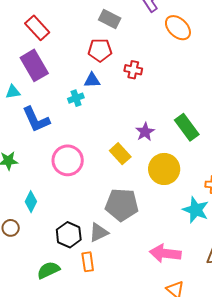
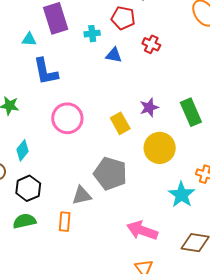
blue triangle: (92, 80) -> (114, 55), moved
cyan cross: (76, 98) -> (92, 34), moved
black hexagon: (69, 235) -> (28, 188), moved

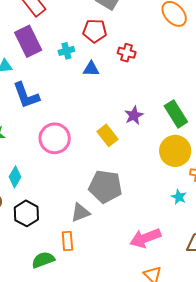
yellow circle: (160, 148) -> (175, 151), moved
cyan star: (181, 195) -> (179, 197), size x0.6
green semicircle: (24, 221) -> (43, 260), moved
pink arrow: (142, 230) -> (145, 238), turned -32

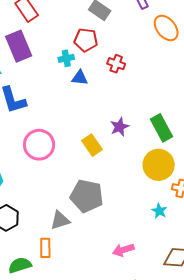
cyan cross: (66, 51) -> (66, 58), moved
pink arrow: (145, 238) -> (123, 250), size x0.7

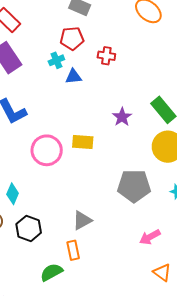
yellow rectangle: (92, 145) -> (83, 142), moved, turned -40
gray pentagon: (87, 196) -> (134, 186), moved

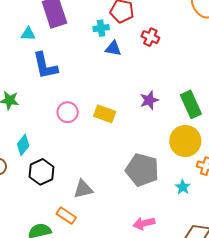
pink circle: (47, 150) -> (68, 112), size x0.7
black hexagon: (29, 228) -> (42, 172), moved
orange rectangle: (73, 250) -> (66, 216), turned -60

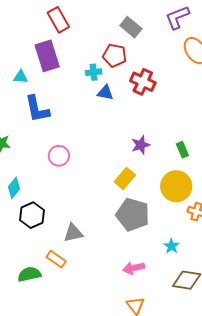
red cross: (150, 37) -> (143, 82), size x1.4
green rectangle: (191, 104) -> (182, 150), size x0.6
yellow rectangle: (105, 114) -> (125, 178), moved, turned -70
cyan star: (183, 187) -> (171, 246), moved

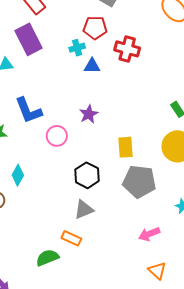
blue L-shape: (37, 109) -> (28, 110), moved
purple star: (141, 145) -> (89, 114), moved
yellow rectangle: (125, 178) -> (125, 147), turned -35
black hexagon: (32, 215) -> (87, 175), moved

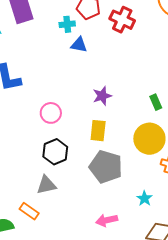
red cross: (127, 49) -> (122, 20), moved
purple star: (89, 114) -> (102, 96), moved
pink circle: (57, 136) -> (51, 113), moved

